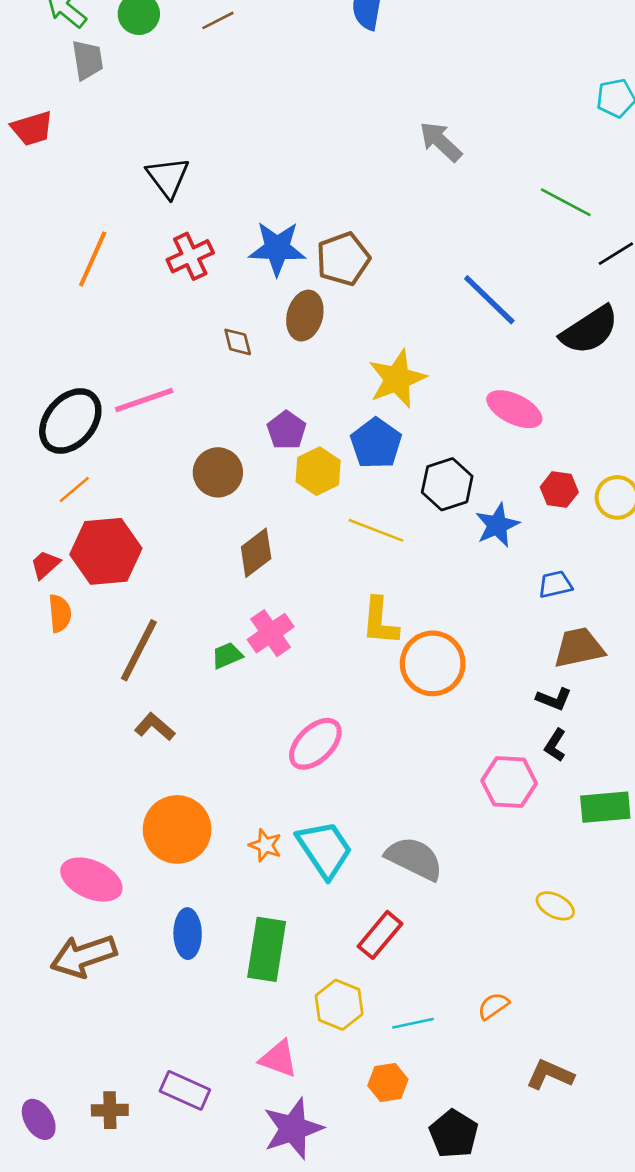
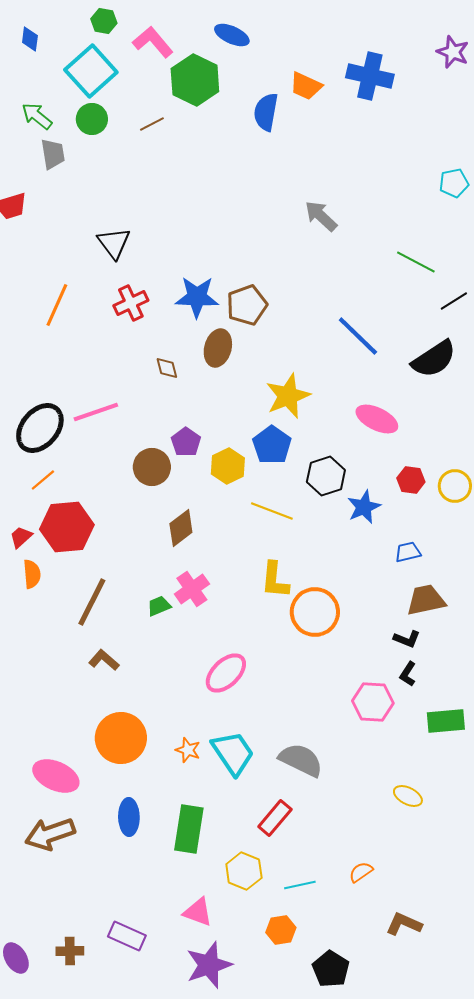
purple pentagon: (286, 430) -> (186, 442), moved

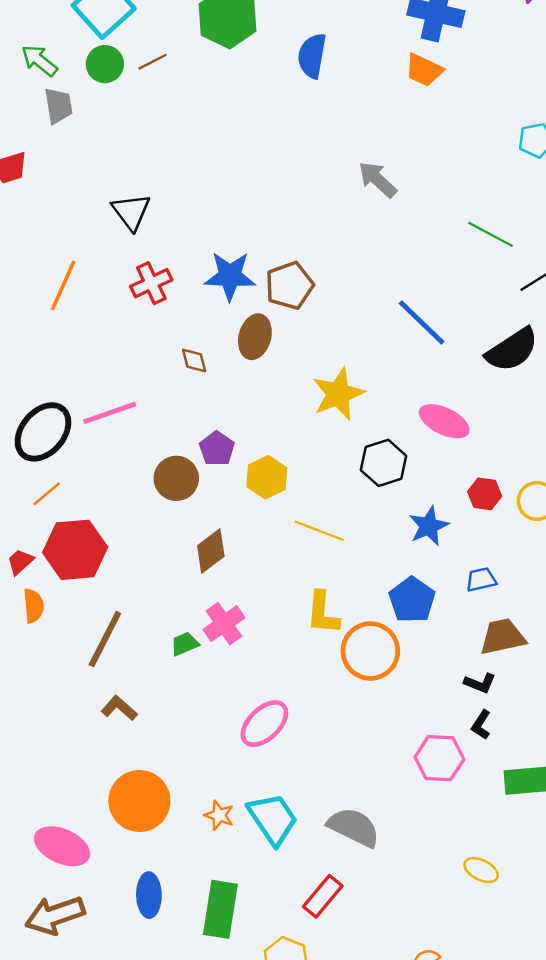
orange trapezoid: (306, 86) -> (424, 70), moved
brown line: (152, 124) -> (153, 62), moved
blue pentagon: (272, 445) -> (412, 600), moved
black hexagon: (326, 476) -> (383, 463), moved

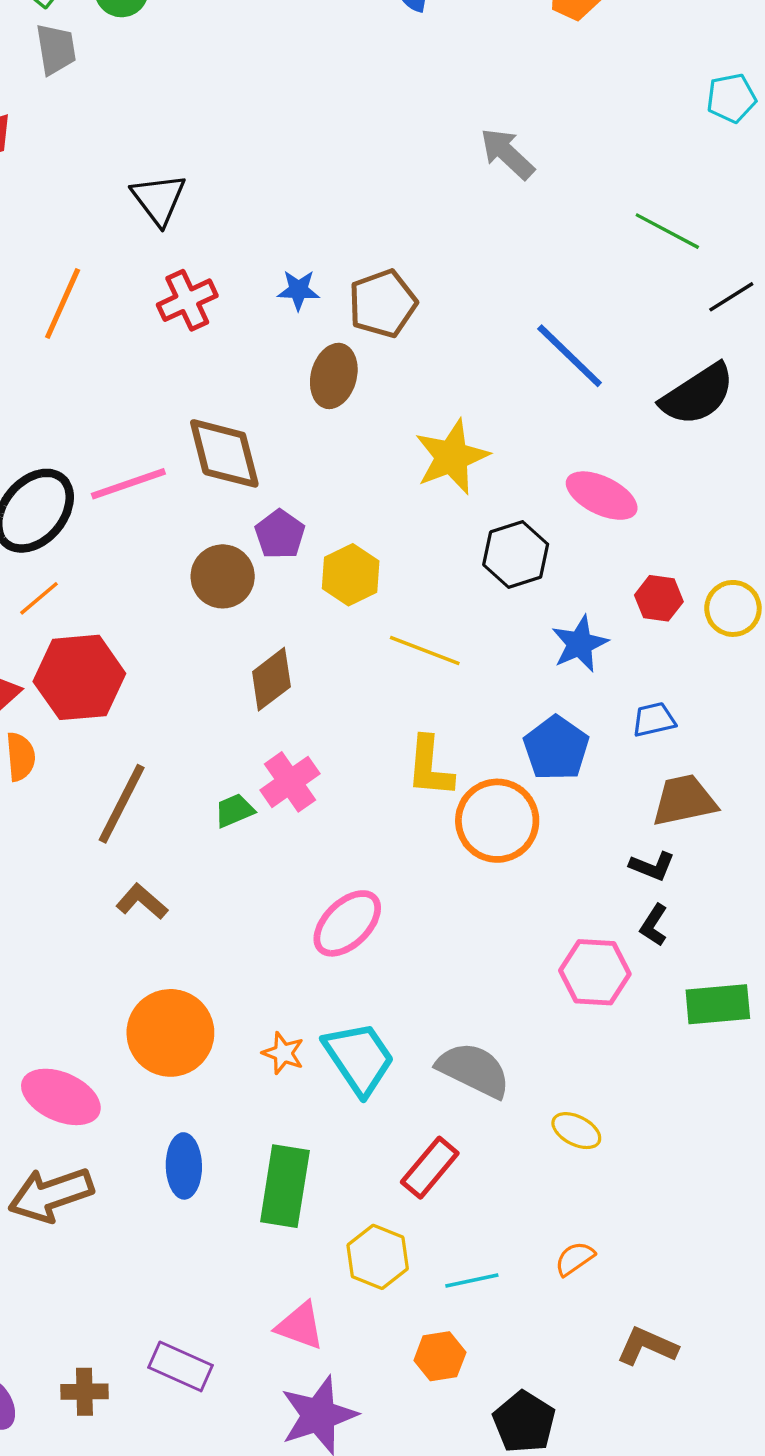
blue star: (230, 276) -> (298, 290), size x0.6
brown diamond: (194, 361) -> (224, 453), moved, size x2.0
yellow ellipse: (481, 870) -> (576, 1131), moved

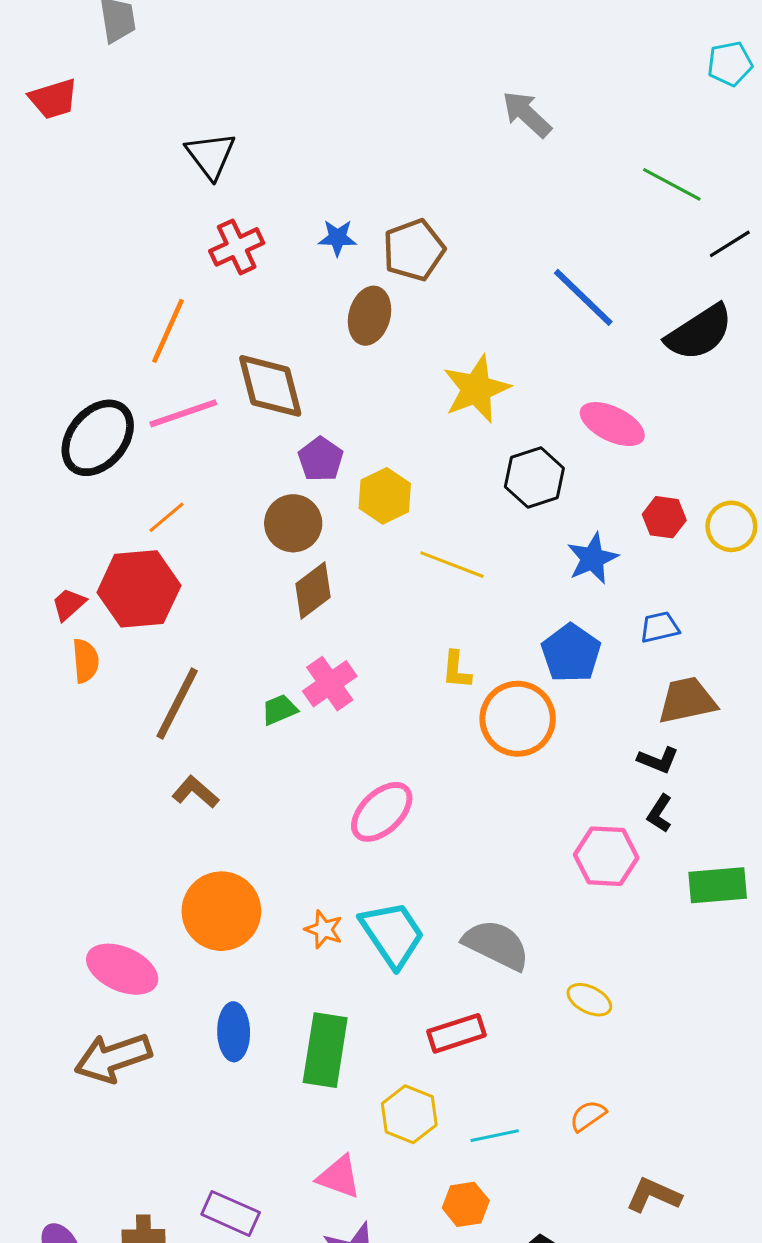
orange line: (63, 304) -> (168, 331), moved
brown circle: (223, 576) -> (293, 523), moved
orange line: (39, 598) -> (166, 517), moved
yellow L-shape: (430, 767) -> (457, 670), size x0.7
red rectangle: (430, 1168) -> (457, 1033), turned 32

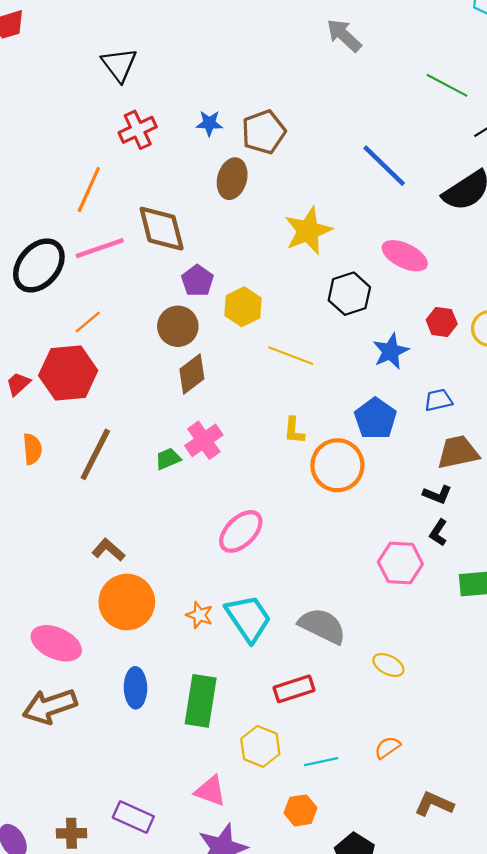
orange semicircle: (85, 661) -> (32, 449), moved
brown L-shape: (195, 792) -> (108, 550), moved

